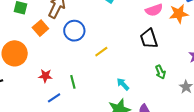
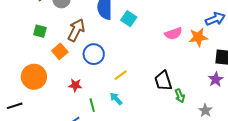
black trapezoid: (149, 39) -> (163, 81), moved
red star: (45, 76) -> (75, 85), moved
cyan arrow: (123, 84) -> (116, 99), moved

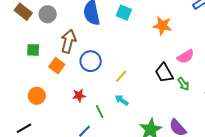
cyan square: (129, 19) -> (124, 13), moved
pink semicircle: (173, 34) -> (186, 57), moved
orange star: (198, 37) -> (162, 26), moved, turned 30
orange circle: (34, 77) -> (37, 96), size x0.7

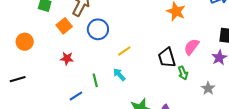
pink semicircle: (186, 57) -> (191, 47), turned 144
orange circle: (37, 96) -> (25, 42), moved
red star: (79, 96) -> (67, 58), moved

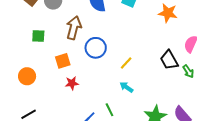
orange square: (64, 26) -> (63, 61), moved, turned 35
green line: (95, 80) -> (109, 110), moved

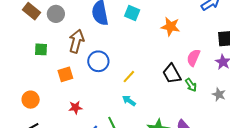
orange circle: (27, 76) -> (31, 100), moved
red star: (72, 83) -> (75, 108), moved

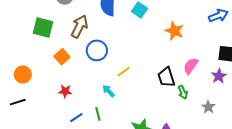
green square: (41, 49) -> (43, 27), size x1.5
orange square: (65, 74) -> (62, 57), turned -35
cyan arrow: (129, 101) -> (108, 91), moved

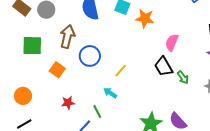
orange star: (174, 31) -> (145, 18), moved
pink semicircle: (191, 66) -> (172, 42), moved
green line: (98, 114) -> (97, 111), moved

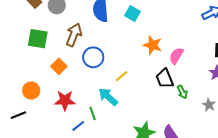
orange star: (145, 18) -> (153, 45), moved
cyan arrow: (110, 93) -> (108, 97), size x1.5
orange circle: (23, 96) -> (31, 90), moved
red star: (68, 103) -> (65, 100), size x1.5

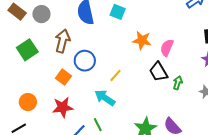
green square: (38, 39) -> (27, 50), turned -35
orange square: (59, 66) -> (63, 77), moved
green arrow: (182, 92) -> (178, 83), turned -128
green line: (93, 113) -> (98, 125), moved

